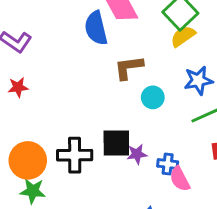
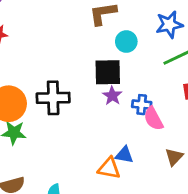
black square: (116, 143) -> (108, 72), moved
purple star: (137, 154) -> (112, 96), turned -30

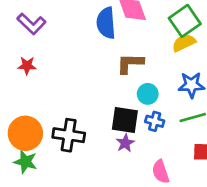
blue cross: (142, 105) -> (155, 121), moved

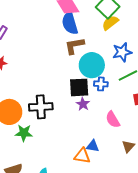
blue semicircle: (106, 23) -> (70, 23), moved
cyan circle: (148, 94) -> (92, 65), size x1.6
green star: (25, 162) -> (24, 133), moved

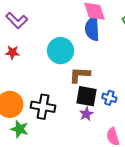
brown L-shape: (74, 46) -> (80, 75), moved
cyan circle: (92, 65) -> (60, 51), moved

